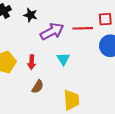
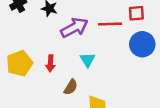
brown semicircle: (38, 87) -> (71, 87), moved

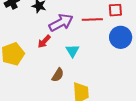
red arrow: (50, 63) -> (44, 41), moved, turned 40

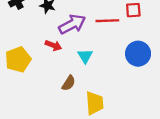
blue circle: (121, 37) -> (138, 54), moved
red arrow: (44, 41) -> (53, 45), turned -112

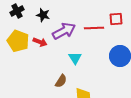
red arrow: (53, 45) -> (40, 42), moved
yellow pentagon: (18, 60) -> (18, 41), moved, turned -30

